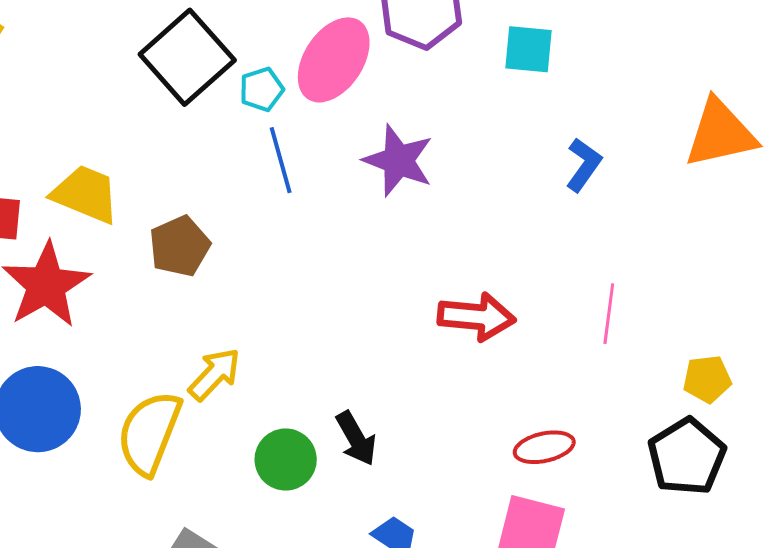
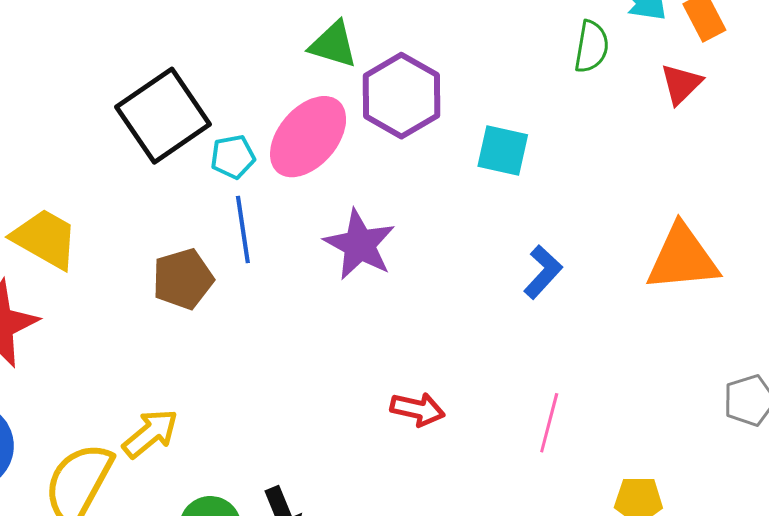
brown pentagon: (180, 246) -> (183, 279), moved
red arrow: (476, 317) -> (418, 409), size x0.7

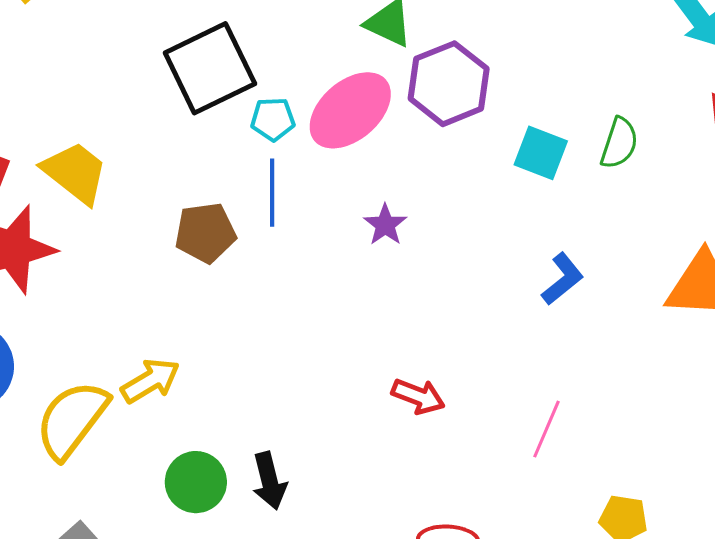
green semicircle: (592, 47) -> (619, 143), moved
purple star: (360, 245) -> (385, 225), size x0.6

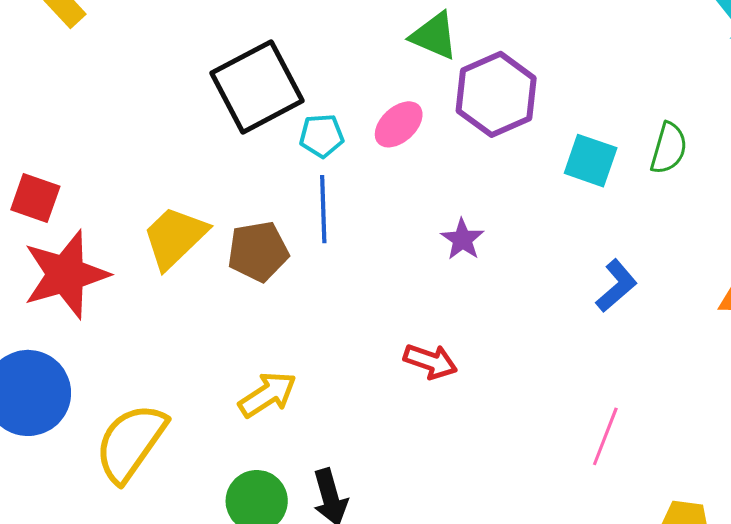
pink ellipse: (350, 110) -> (399, 124), size x0.6
yellow trapezoid: (75, 172) -> (175, 237), moved, turned -80
purple star: (385, 225) -> (462, 239), moved
yellow arrow: (150, 381) -> (268, 395), moved
red arrow: (418, 396) -> (430, 361), moved

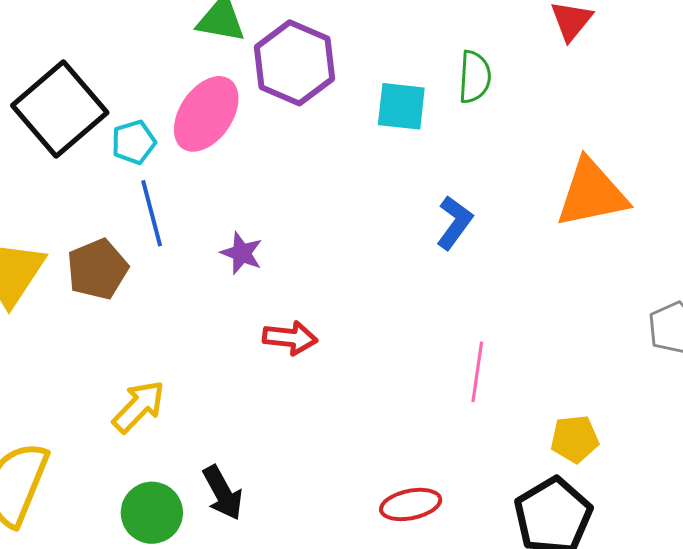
pink ellipse: (399, 124) -> (206, 114), size x1.5
purple star: (462, 239) -> (242, 253), moved

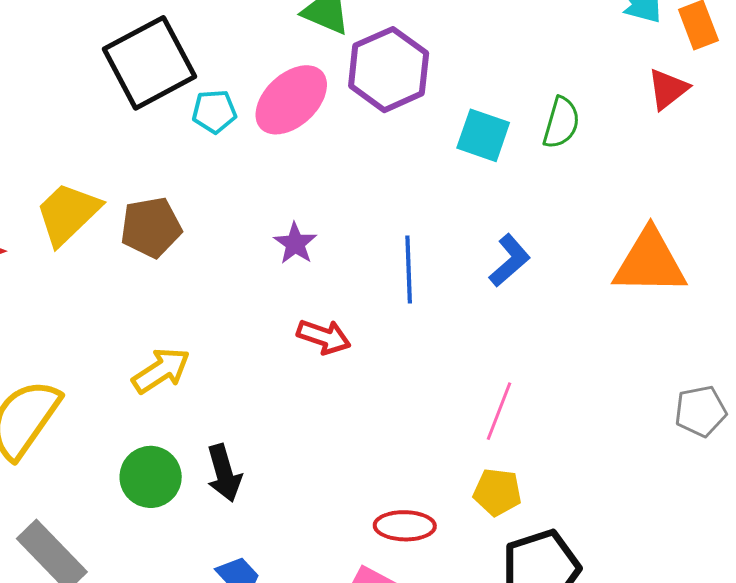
blue line: (152, 213) -> (409, 269), moved
yellow pentagon: (575, 439) -> (497, 492), moved

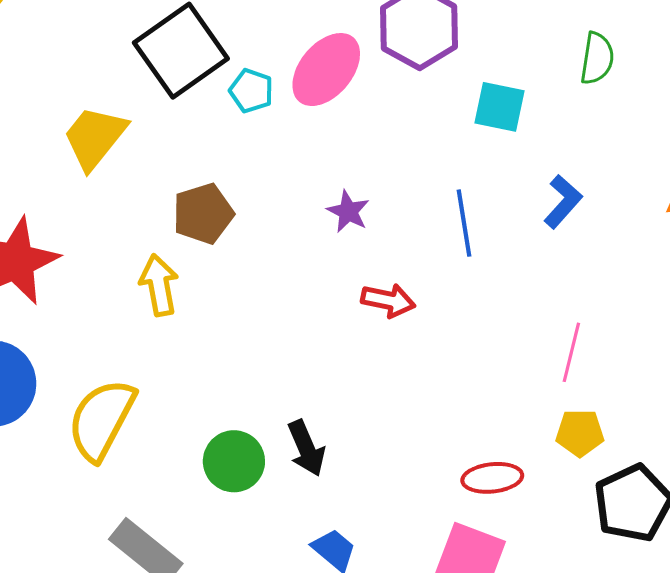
cyan pentagon: (214, 111) -> (251, 91), turned 30
cyan square: (483, 135) -> (500, 107), moved
yellow trapezoid: (68, 214) -> (95, 138), moved
yellow arrow: (161, 370) -> (159, 285), moved, turned -60

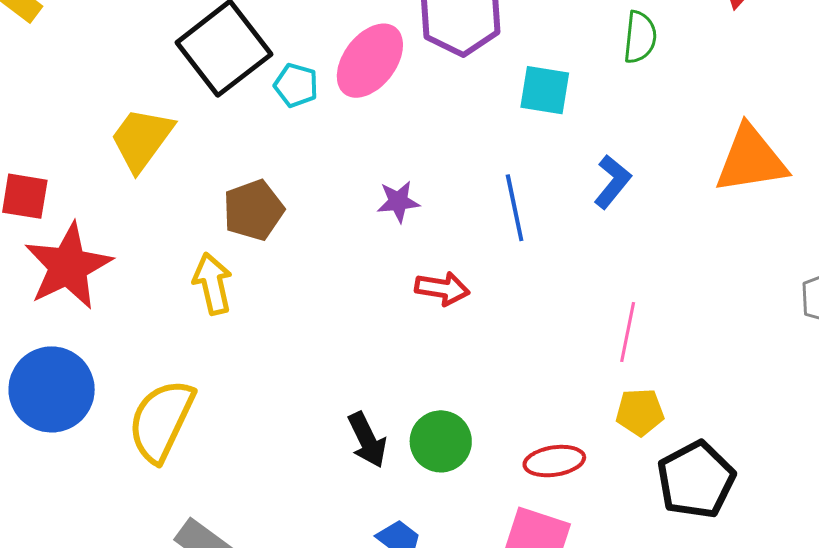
purple star: (348, 212) -> (398, 201), turned -30
green circle: (234, 461) -> (441, 441), moved

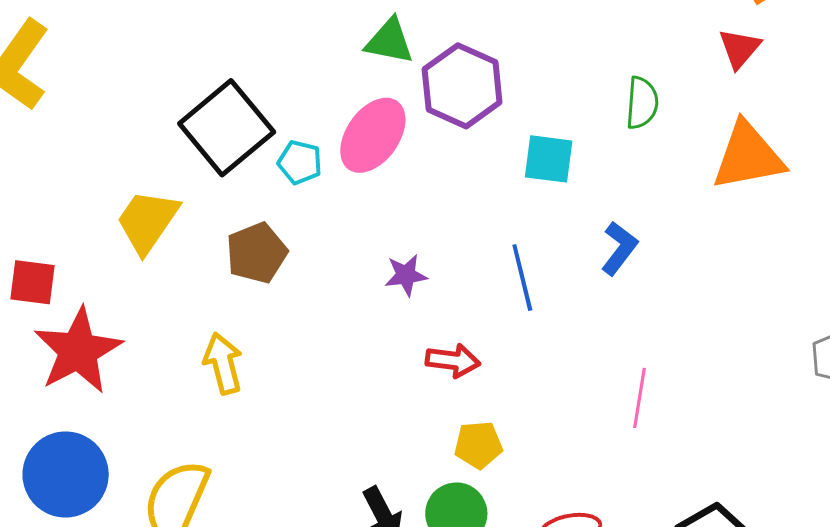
orange triangle: (751, 160) -> (748, 156), moved
brown pentagon: (253, 210) -> (257, 253), moved
yellow pentagon: (640, 412) -> (478, 445), moved

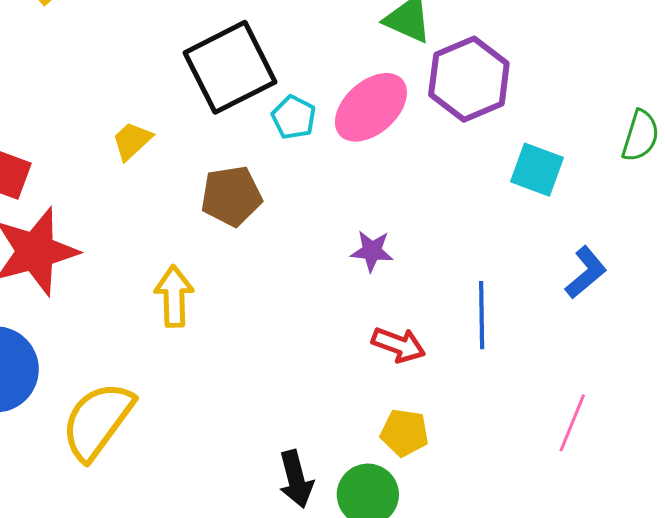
yellow trapezoid: (147, 221) -> (132, 141), size x0.6
blue line: (522, 278) -> (482, 315), moved

